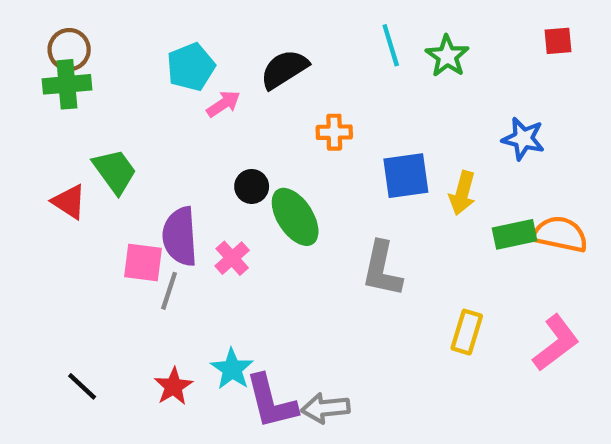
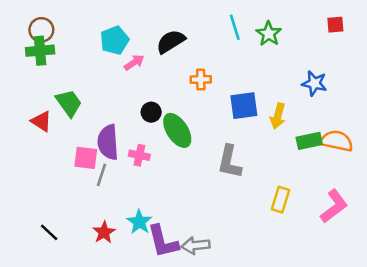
pink cross: (232, 258) -> (139, 155), turned -36

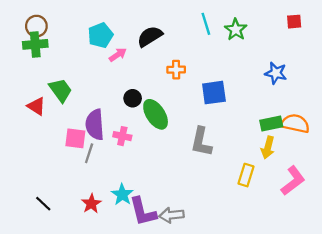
yellow arrow: (278, 116) -> (268, 148), moved

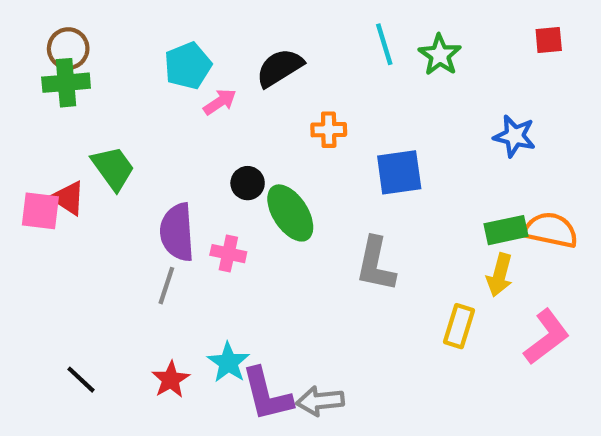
pink square: (75, 138) -> (40, 211), moved

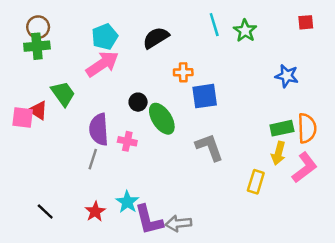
pink arrow: (220, 102) -> (102, 64), moved, size x1.8
blue square: (399, 172) -> (205, 96), moved
orange semicircle: (551, 230) -> (307, 128), turned 76
gray L-shape: (376, 264) -> (209, 147), turned 148
pink L-shape: (547, 337) -> (305, 167), moved

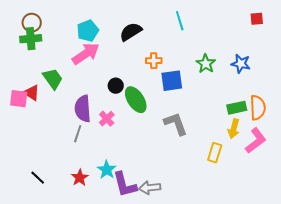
green star: (245, 31) -> (206, 64), moved
pink cross: (127, 141) -> (107, 119), turned 35

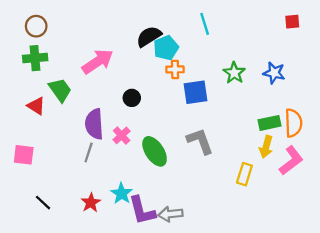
cyan pentagon: (88, 31) -> (166, 48), moved
green cross: (31, 39) -> (35, 58), moved
pink square: (19, 99) -> (24, 155), moved
green ellipse: (136, 100) -> (155, 151), moved

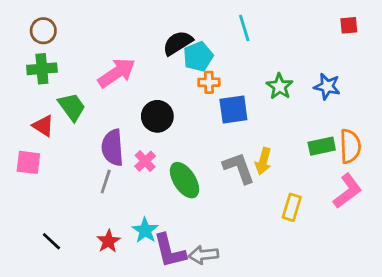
black circle: (132, 98) -> (157, 116), size x1.5
yellow arrow: (266, 147) -> (263, 161), moved
pink square: (24, 155) -> (28, 162), moved

